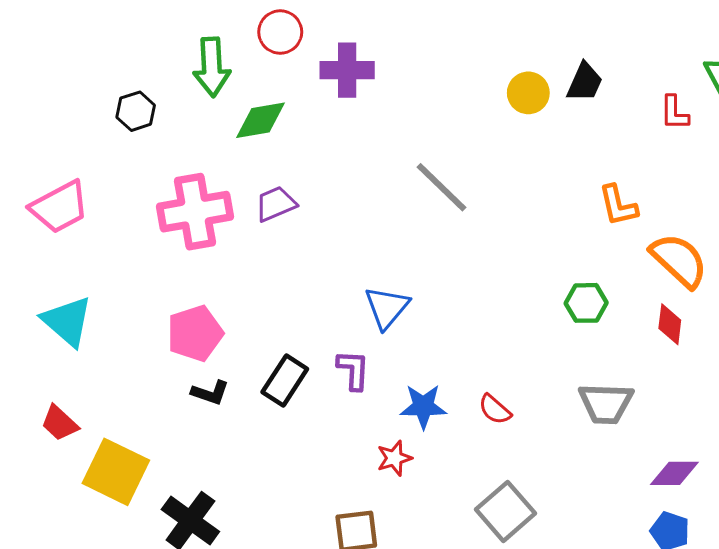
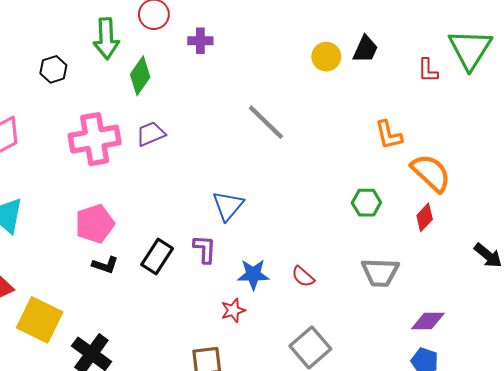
purple cross: (347, 70) -> (200, 41), size x0.7
green diamond: (260, 120) -> (140, 76), turned -45
red diamond: (670, 324) -> (425, 217), turned 36

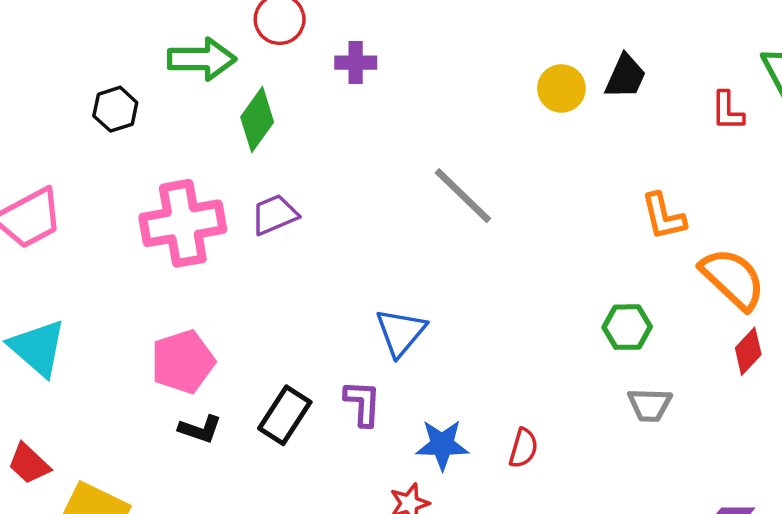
green arrow: (106, 39) -> (202, 59), turned -87
red diamond: (425, 217) -> (748, 351), moved
gray trapezoid: (380, 272) -> (650, 405), moved, size x0.7
red semicircle: (303, 277) -> (523, 448), turned -115

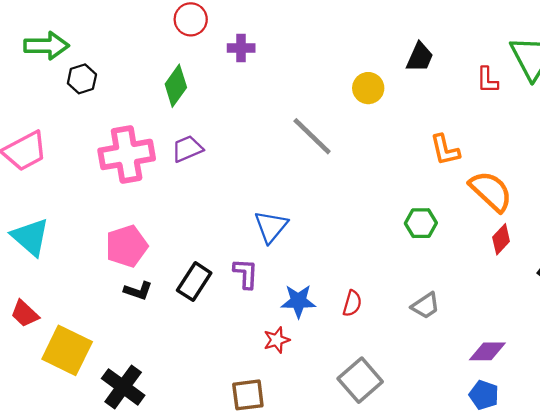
green arrow: (202, 59) -> (46, 46), moved
yellow circle: (561, 88) -> (368, 88), moved
gray trapezoid: (650, 405) -> (425, 306), moved, turned -36

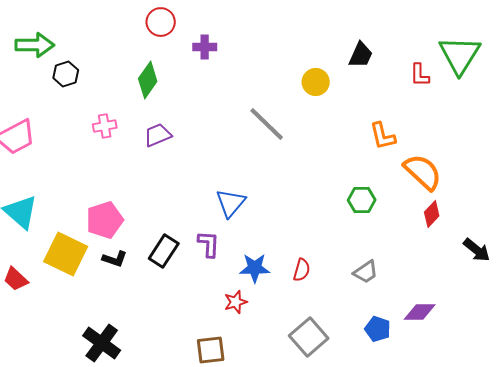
pink cross: (127, 154) -> (105, 126), moved, size x0.5
yellow square: (67, 350) -> (66, 254), moved
blue pentagon: (484, 395) -> (378, 329), moved

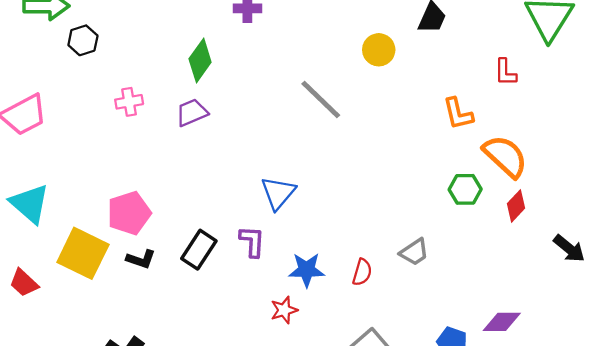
red L-shape: (420, 75) -> (505, 72), moved
green diamond: (148, 80) -> (200, 60), moved
green hexagon: (362, 200) -> (465, 189), moved
gray trapezoid: (366, 272) -> (414, 252), moved

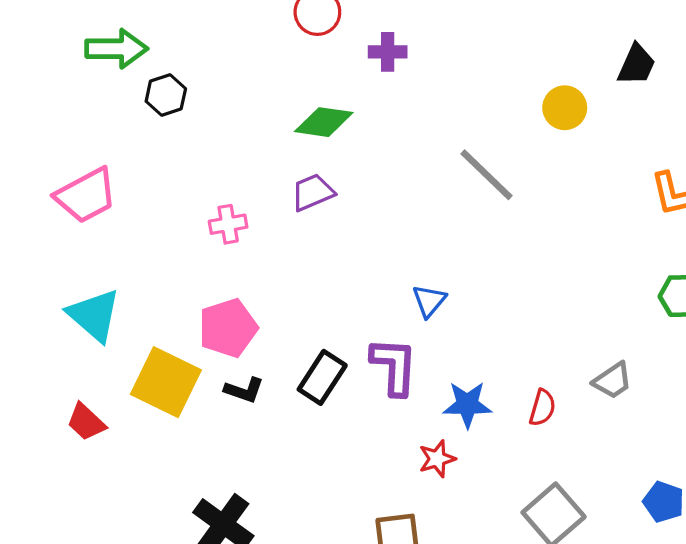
green diamond: (200, 60) -> (324, 122), turned 63
pink cross: (129, 102) -> (228, 224), moved
blue triangle: (278, 193) -> (429, 301), size x0.7
purple L-shape: (252, 241) -> (394, 366), size x1.4

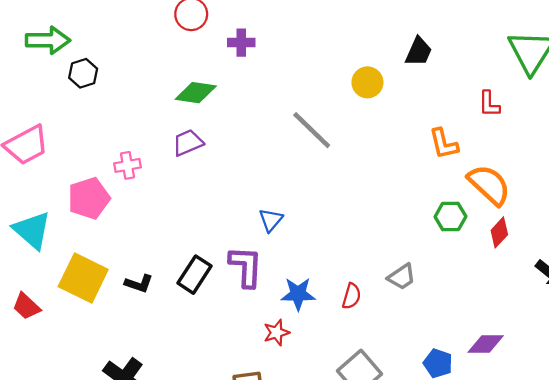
pink pentagon: (228, 328) -> (89, 198), moved

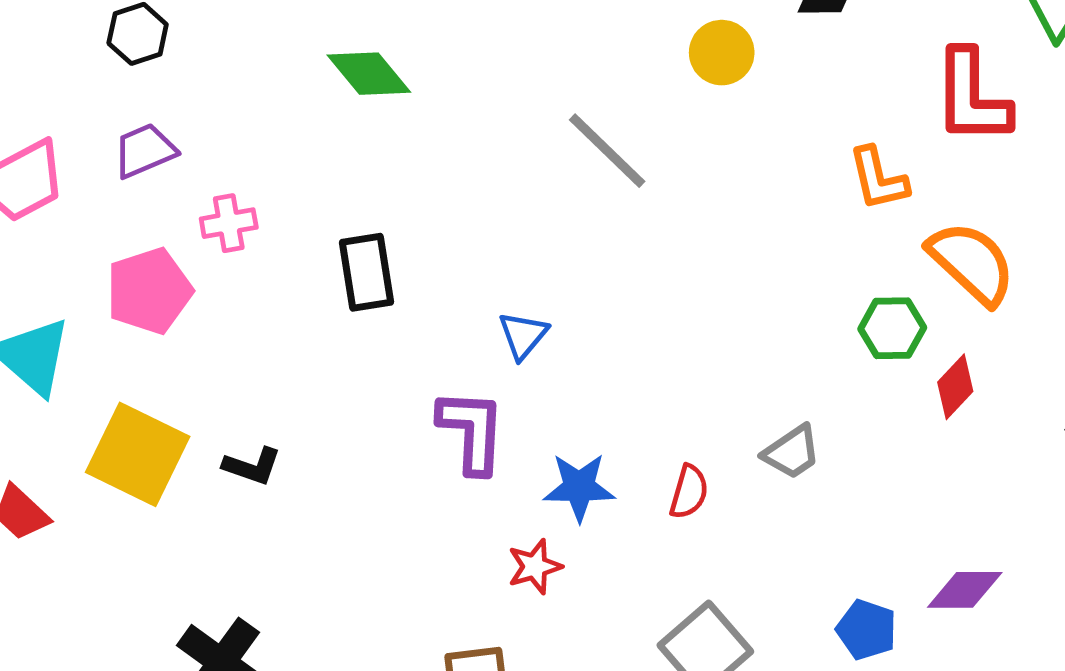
green diamond: (196, 93) -> (369, 74), turned 42
red L-shape: (489, 104) -> (972, 97), size x1.8
purple trapezoid: (188, 143) -> (145, 151), moved
red diamond: (499, 232) -> (955, 387), moved
black rectangle: (195, 275) -> (367, 272), moved, turned -42

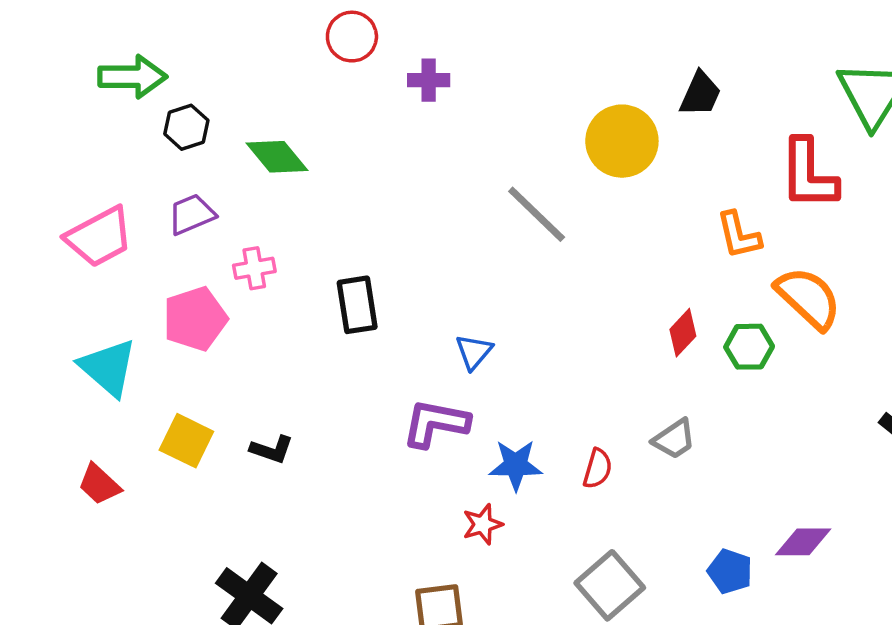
yellow circle: (722, 53) -> (622, 141), size x1.5
green diamond: (369, 74) -> (277, 157), moved
red diamond: (955, 387) -> (683, 333), moved
purple L-shape: (472, 431) -> (436, 423), turned -82
yellow square: (138, 454) -> (186, 441), size x0.7

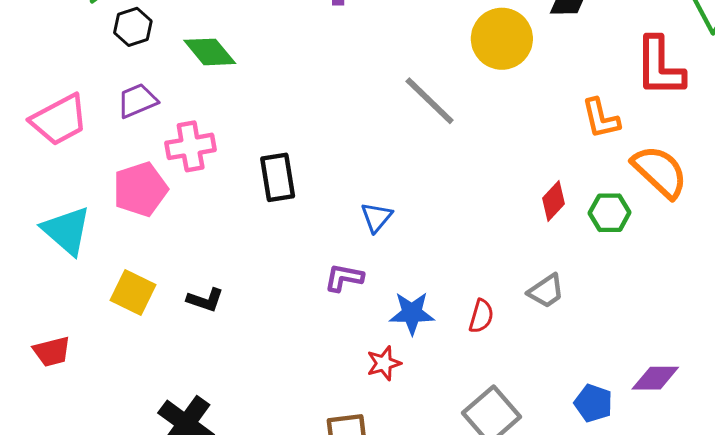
pink cross: (254, 268) -> (191, 146), size x1.4
purple L-shape: (436, 423) -> (344, 278), size x0.7
red trapezoid: (99, 484) -> (52, 352), moved, turned -57

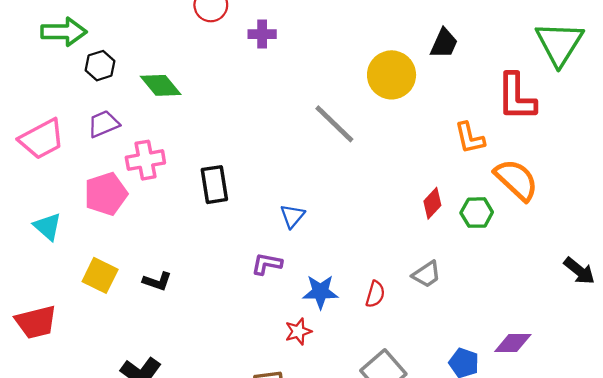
cyan triangle: (67, 231) -> (48, 227), size x0.7
red trapezoid: (52, 352) -> (36, 322), size x1.4

